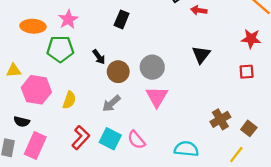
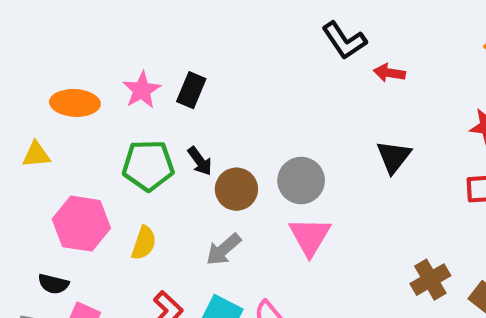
black rectangle: (122, 19) -> (191, 90), moved
green pentagon: (60, 49) -> (148, 165), moved
yellow triangle: (14, 71) -> (36, 155), moved

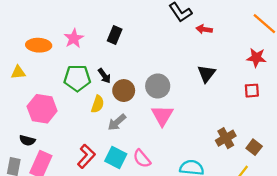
black rectangle: (191, 90) -> (115, 35), moved
yellow semicircle: (144, 243) -> (98, 104), moved

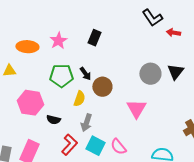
gray circle: (158, 86) -> (150, 74), moved
gray arrow: (117, 122) -> (86, 123), moved, turned -30
black semicircle: (27, 140) -> (53, 120), moved

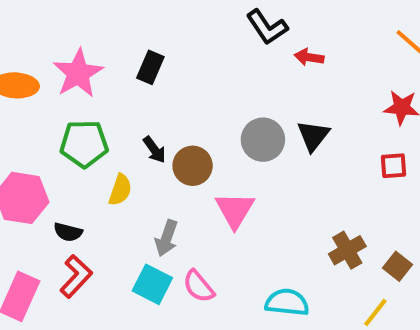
pink star: (58, 41) -> (78, 73), size x1.4
black arrow: (85, 74) -> (154, 150), moved
brown circle: (102, 87) -> (193, 166), moved
gray arrow: (86, 123) -> (166, 238), moved
red L-shape: (69, 145) -> (76, 276), moved

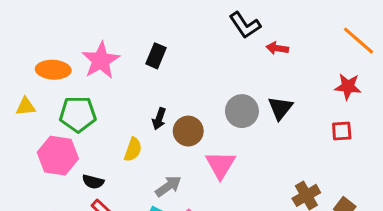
green pentagon: (84, 144) -> (78, 114), moved
black arrow: (154, 150) -> (159, 119), turned 55
gray arrow: (166, 238) -> (168, 186), turned -144

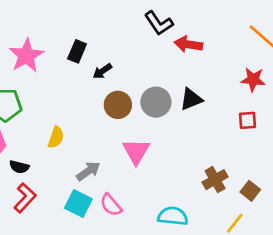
red arrow: (277, 48) -> (188, 44), size x1.4
black triangle: (280, 108) -> (191, 99), turned 30
black arrow: (159, 119) -> (102, 71), moved, turned 36
brown circle: (188, 131) -> (118, 105), moved

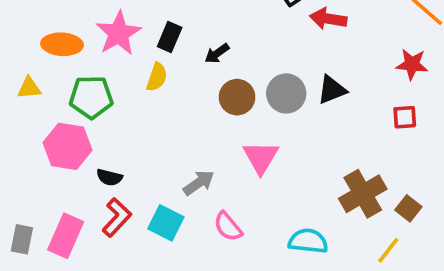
black rectangle: (77, 51) -> (170, 37), moved
yellow semicircle: (56, 137) -> (157, 77), moved
brown cross: (215, 180) -> (363, 194), size x1.4
cyan square: (78, 204) -> (166, 223), moved

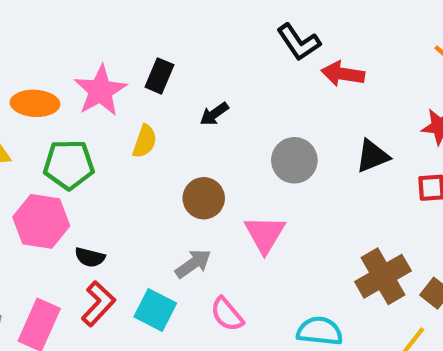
black rectangle: (170, 37) -> (159, 76), moved
black triangle: (332, 90) -> (372, 156), moved
brown circle: (237, 97) -> (204, 198), moved

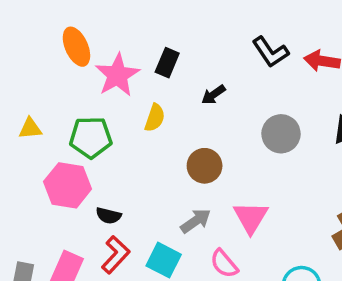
black L-shape: (299, 42) -> (270, 52), moved
orange ellipse: (35, 103) -> (76, 47), moved, turned 63
pink triangle: (265, 234) -> (251, 217), moved

